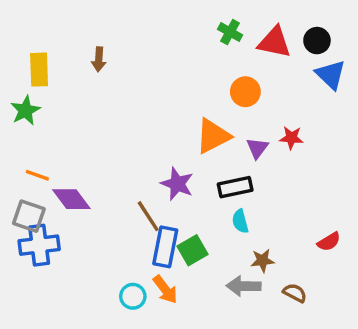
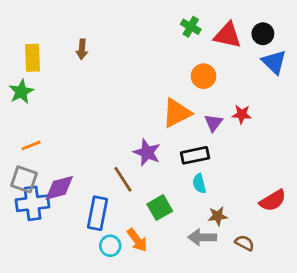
orange line: (37, 175) -> (31, 145), turned -42
purple diamond: (71, 199) -> (59, 188), moved, turned -68
red semicircle: (329, 242) -> (273, 201), size x1.4
blue rectangle: (165, 247) -> (98, 213), moved

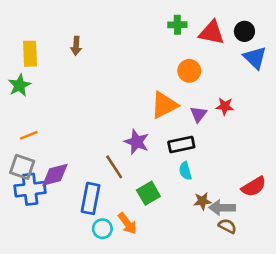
green cross: (191, 27) -> (177, 25), turned -30
gray arrow: (202, 237) -> (222, 208), moved

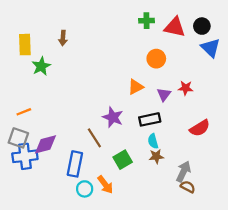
green star: (19, 85) -> (41, 66), moved
orange triangle: (164, 105) -> (136, 87), size x0.7
red semicircle: (254, 187) -> (200, 128), moved
brown star: (202, 201) -> (156, 156), moved
gray arrow: (222, 208) -> (183, 172), turned 114

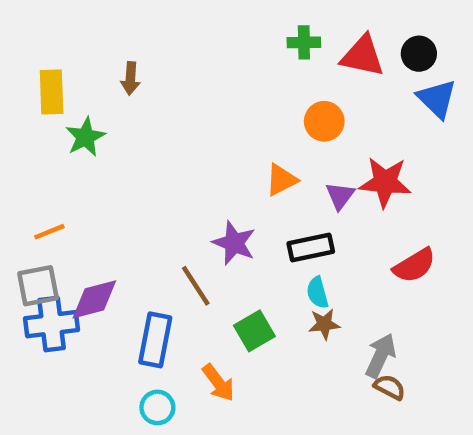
red star: (186, 88) -> (385, 182), size x1.6
gray square: (18, 138) -> (38, 286), turned -30
cyan circle: (85, 189) -> (157, 407), moved

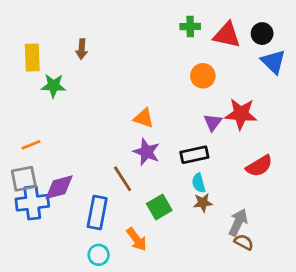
green star: (85, 137) -> (53, 86), turned 30
orange triangle: (281, 180) -> (144, 118), moved, turned 45

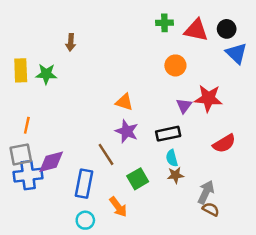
yellow rectangle: (32, 57) -> (21, 70), moved
orange line: (31, 145) -> (27, 125), turned -56

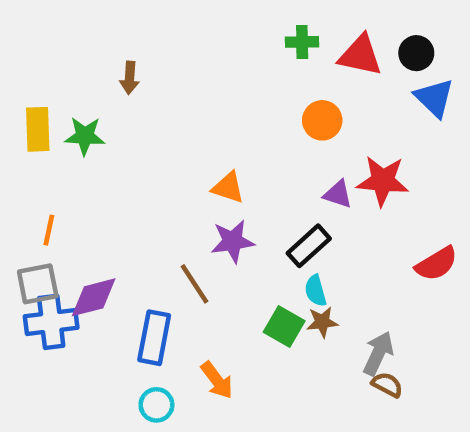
purple triangle: (184, 106) -> (338, 194), turned -49
purple star: (127, 131) -> (233, 241), turned -30
black rectangle: (168, 134) -> (309, 246), turned -30
red semicircle: (224, 143) -> (436, 264), moved
green square: (138, 179) -> (284, 326), moved, turned -30

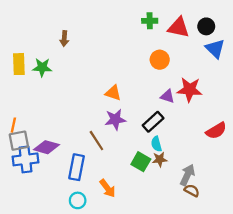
orange line: (49, 230) -> (13, 125), moved
purple diamond: (94, 297) -> (47, 147), turned 30

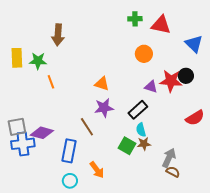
black circle: (206, 26) -> (186, 76), moved
brown arrow: (64, 39) -> (58, 35), size x1.5
orange line: (13, 125) -> (51, 82), moved, turned -32

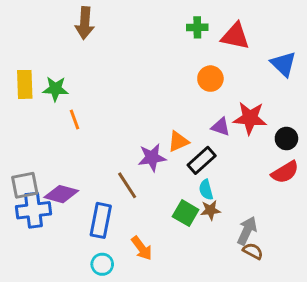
brown arrow: (58, 35) -> (85, 23), moved
black circle: (186, 76) -> (286, 139), moved
orange triangle: (102, 84) -> (178, 141), moved, turned -42

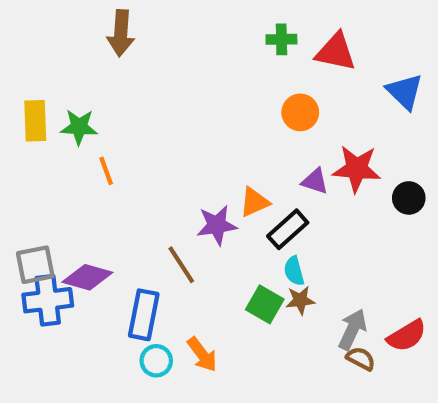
red semicircle: (285, 172) -> (407, 336), moved
cyan circle: (102, 264) -> (156, 361), moved

